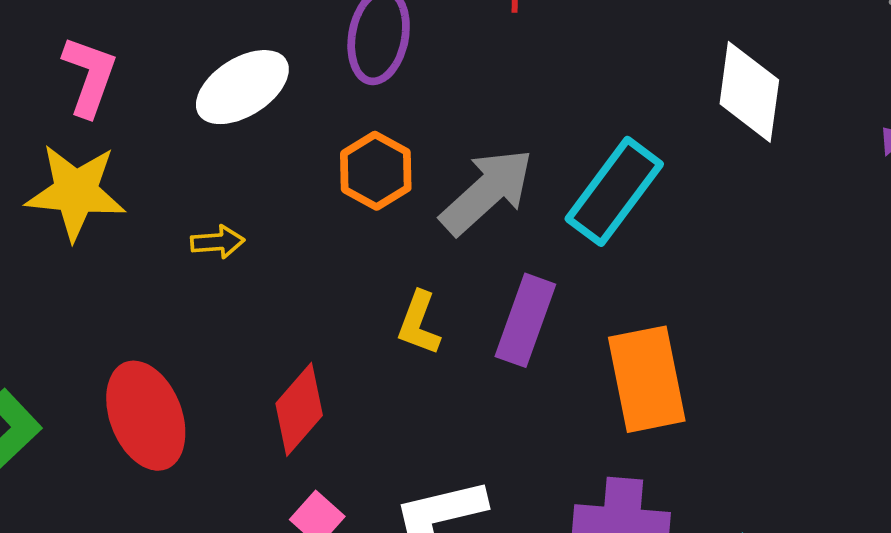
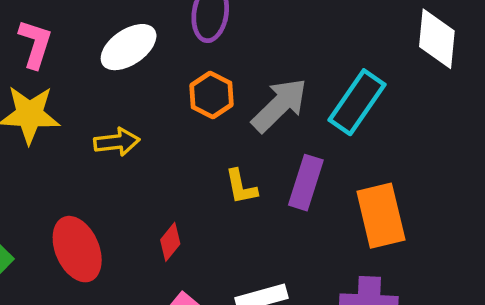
yellow arrow: (218, 242) -> (117, 142), size x1.4
yellow L-shape: (419, 323) -> (241, 187), turned -30
red diamond: (299, 409) -> (170, 242), size x0.7

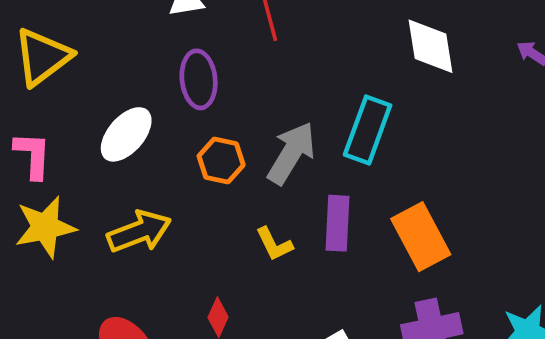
yellow arrow: (117, 142) -> (139, 232), size x1.4

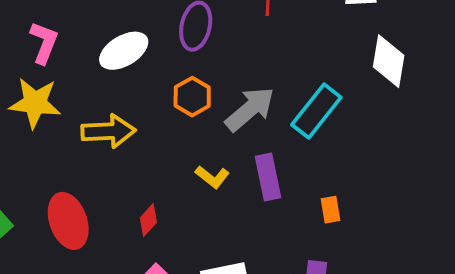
purple rectangle: (338, 223) -> (268, 177), turned -33
orange rectangle: (421, 237) -> (331, 210), size x0.5
yellow L-shape: (274, 244) -> (212, 177), turned -44

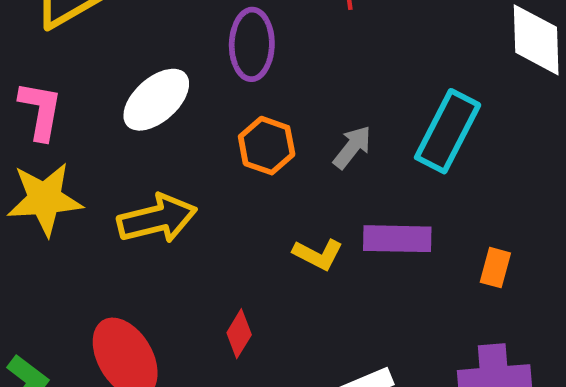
gray arrow: (250, 109) -> (352, 147), size x0.6
purple rectangle: (268, 177) -> (397, 239), turned -66
orange rectangle: (331, 210) -> (495, 268), turned 36

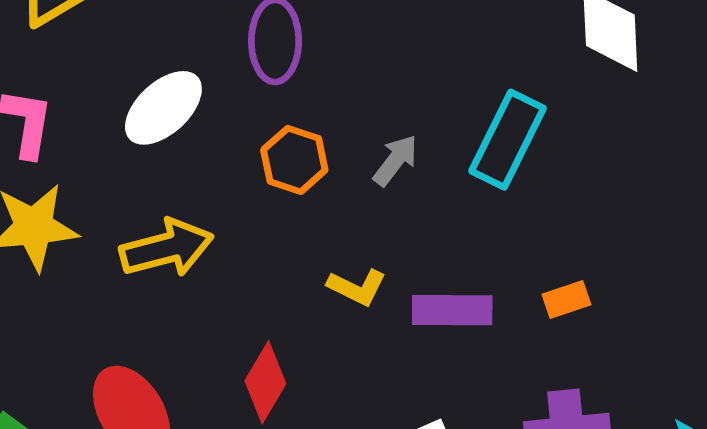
purple rectangle: (397, 239) -> (452, 310), moved
orange rectangle: (495, 268) -> (566, 300), turned 57
red diamond: (239, 334) -> (265, 382), size x1.4

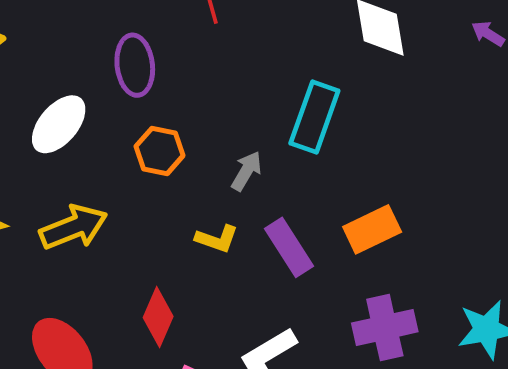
gray arrow: (395, 160) -> (246, 171), moved
orange rectangle: (566, 300) -> (372, 229), size x1.6
purple rectangle: (452, 310) -> (289, 247), turned 64

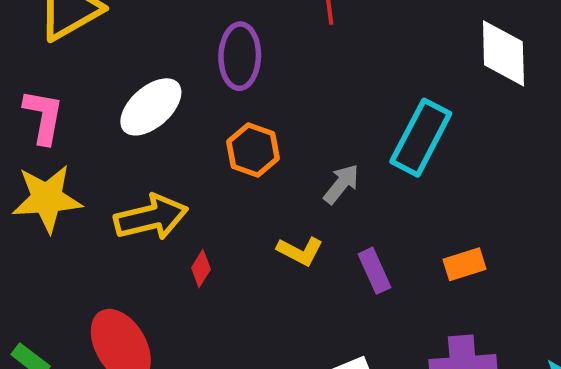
orange rectangle: (372, 229) -> (465, 264), size x0.7
purple rectangle: (289, 247) -> (375, 271), size x0.7
red diamond: (158, 317) -> (201, 268), moved, size x0.6

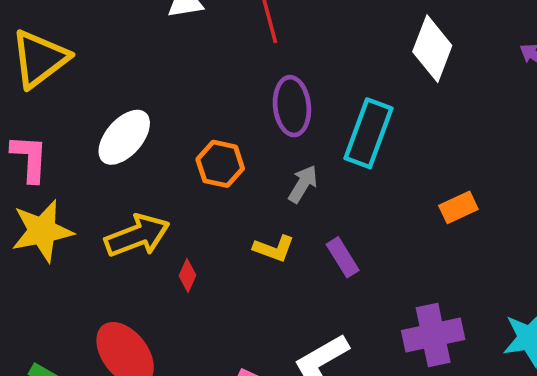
white diamond: (503, 53) -> (432, 49), turned 30
purple ellipse: (240, 56) -> (292, 106), moved
orange rectangle: (465, 264) -> (458, 207), moved

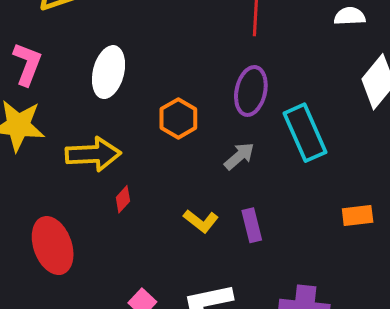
cyan rectangle: (368, 133) -> (305, 133), turned -62
white ellipse: (124, 137) -> (109, 72), turned -45
yellow L-shape: (274, 249) -> (201, 221), moved

